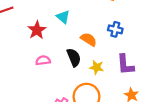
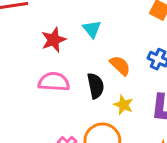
pink semicircle: (43, 60) -> (54, 82), size x1.5

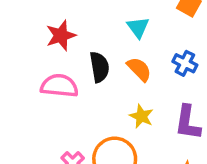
cyan triangle: (92, 29) -> (138, 27), moved
black semicircle: (96, 86) -> (99, 67), moved

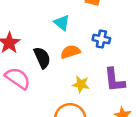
orange semicircle: (139, 69) -> (70, 52), turned -48
pink semicircle: (59, 86) -> (18, 78), turned 44

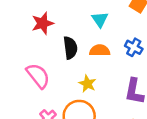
pink semicircle: (18, 78) -> (38, 76), moved
yellow star: (81, 84) -> (87, 84), moved

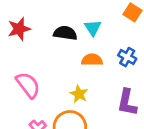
red star: (43, 23) -> (19, 29), moved
black semicircle: (70, 48) -> (65, 33), moved, turned -75

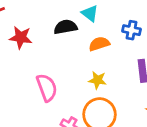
red star: (19, 29) -> (21, 37), turned -30
pink semicircle: (28, 85) -> (47, 88), turned 36

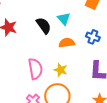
black semicircle: (66, 27) -> (44, 26), turned 54
pink semicircle: (47, 88) -> (35, 69), moved

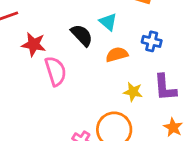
pink semicircle: (35, 69) -> (56, 71), moved
yellow star: (61, 70) -> (133, 92), moved

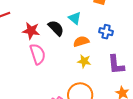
red star: (34, 44) -> (31, 31), moved
yellow star: (133, 92) -> (84, 61), moved

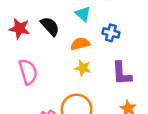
cyan triangle: (75, 18) -> (83, 14), moved
pink semicircle: (38, 54) -> (28, 72), moved

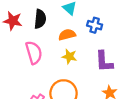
black semicircle: (50, 26) -> (40, 19), turned 48
pink semicircle: (28, 72) -> (34, 53), moved

